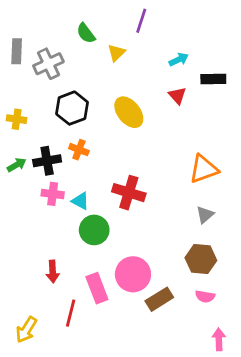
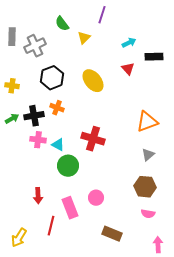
pink circle: (133, 274) -> (96, 198), size x0.6
brown rectangle: (159, 299) -> (112, 234), moved, turned 54

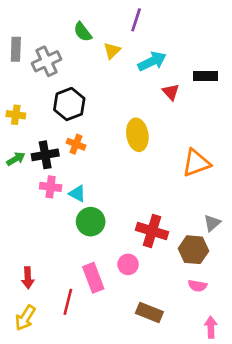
cyan arrow: (129, 43) -> (152, 61), moved, size x1.5
yellow ellipse: (93, 81) -> (137, 135), moved, turned 30
red cross: (93, 139) -> (152, 231), moved
gray triangle: (148, 155) -> (212, 223), moved
red arrow: (38, 196) -> (28, 278), moved

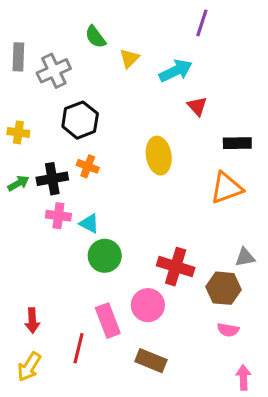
purple line: (136, 20) -> (202, 23), moved
black rectangle: (206, 76) -> (237, 143), moved
gray triangle: (212, 223) -> (245, 257), turned 30
pink circle: (128, 264) -> (148, 305), size x1.4
brown rectangle: (149, 312) -> (151, 361), moved

